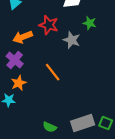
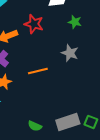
gray star: (72, 40) -> (70, 53), moved
orange line: (53, 72) -> (38, 71), turned -66

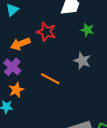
orange line: (38, 71) -> (50, 79), turned 42

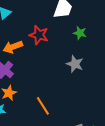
orange line: (50, 79) -> (43, 106), moved, turned 30

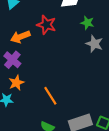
gray star: (75, 64) -> (94, 44), moved

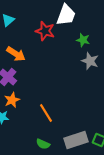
red star: (46, 25) -> (45, 31), moved
orange arrow: (20, 37) -> (16, 54), turned -126

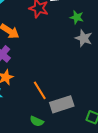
gray rectangle: (76, 140) -> (62, 104), moved

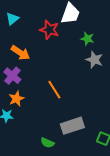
orange line: (40, 90) -> (54, 90), moved

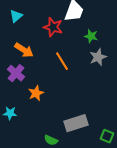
gray star: (94, 60) -> (98, 57), turned 30
orange line: (54, 90) -> (62, 61), moved
orange star: (16, 99) -> (36, 93), moved

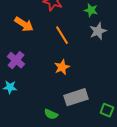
purple cross: (16, 73) -> (16, 60), moved
orange star: (36, 93) -> (62, 67), moved

